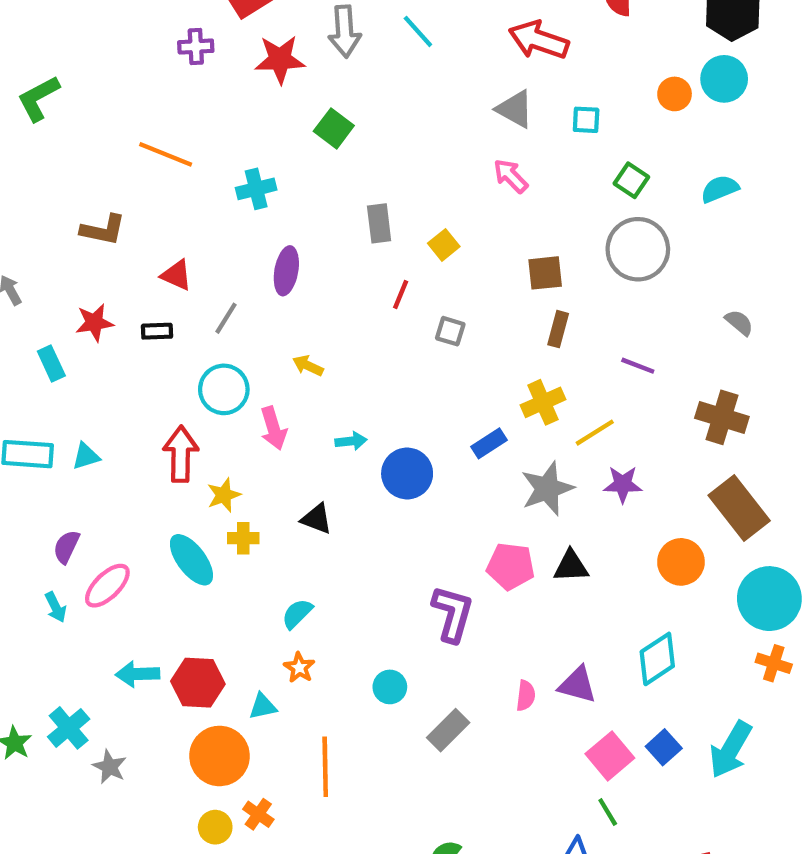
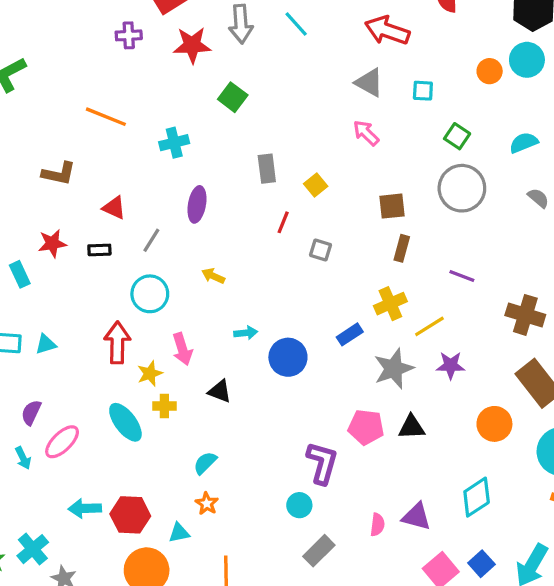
gray semicircle: (739, 323) -> (538, 198), moved
pink arrow: (273, 428) -> (182, 349), moved
cyan circle: (390, 687) -> (299, 505), moved

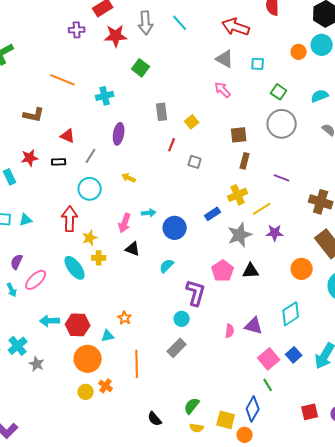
pink arrow: (182, 349) -> (125, 223), moved, turned 36
pink pentagon: (366, 427) -> (223, 271), turned 30
cyan semicircle: (205, 463) -> (167, 266), moved
gray rectangle: (319, 551) -> (177, 348), moved

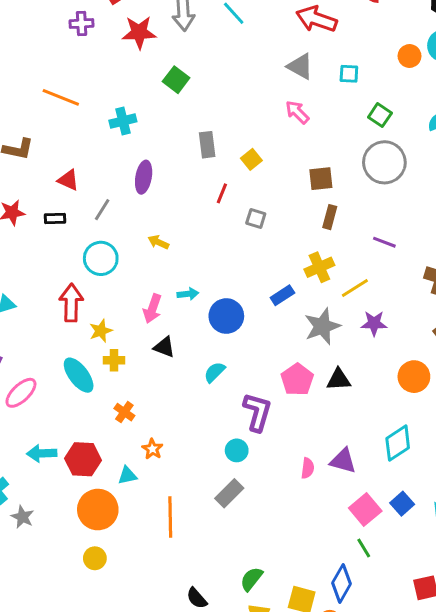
orange cross: (106, 386) -> (124, 412), moved

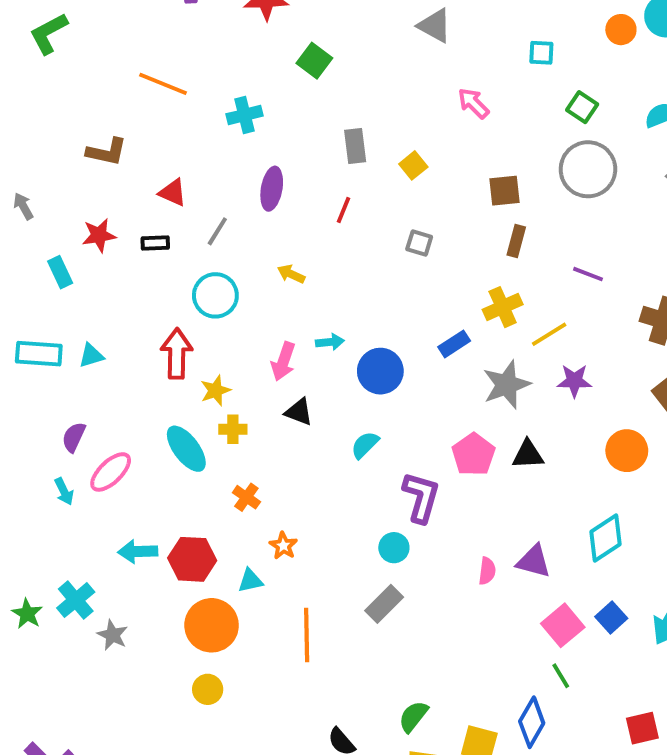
gray triangle: (300, 66) -> (435, 26), moved
red line: (222, 193) -> (343, 210), moved

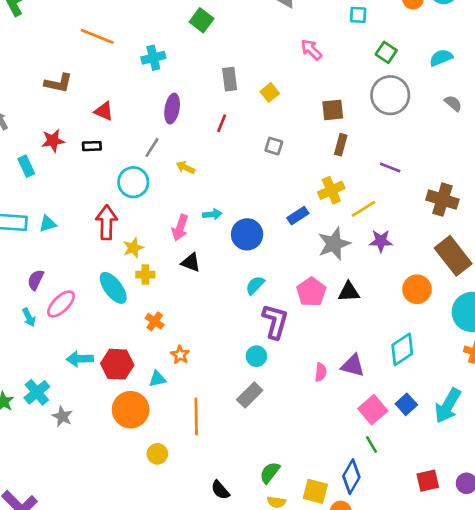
gray line: (217, 231) -> (152, 147), moved
cyan semicircle: (365, 445) -> (255, 285), moved
yellow circle: (208, 689) -> (157, 454), moved

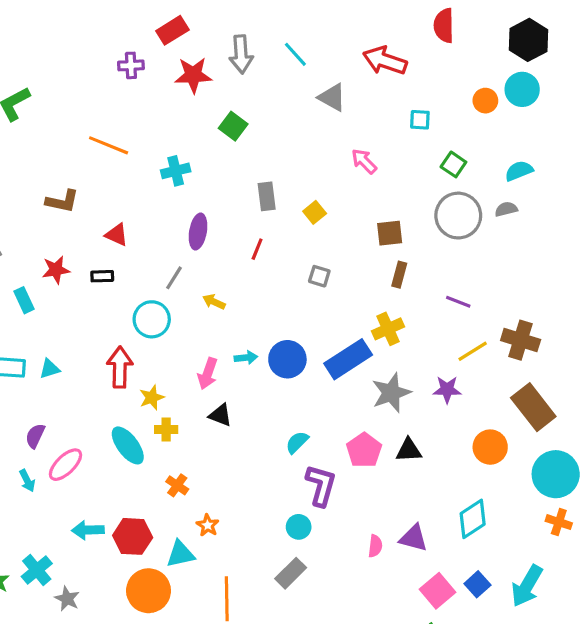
gray semicircle: (453, 103) -> (506, 209), moved, turned -54
yellow line: (363, 209) -> (473, 351), moved
blue rectangle: (298, 216) -> (348, 359), size x1.8
blue circle: (247, 234) -> (287, 359), moved
cyan triangle: (157, 379) -> (180, 554), size x1.4

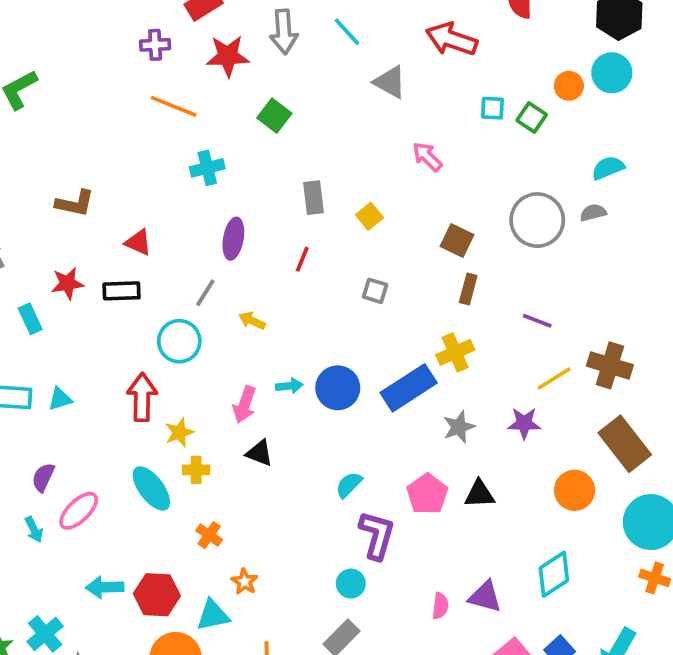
orange line: (109, 145) -> (174, 106), moved
green square: (453, 164) -> (532, 118), moved
brown square: (390, 233) -> (457, 241), turned 32
black rectangle: (102, 276) -> (122, 291), size x1.4
gray star: (391, 393) -> (459, 427), size x0.7

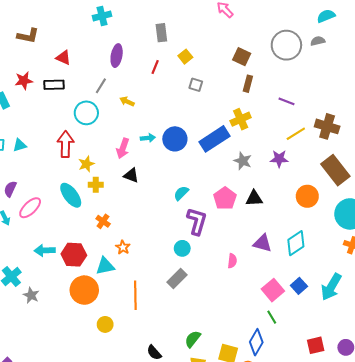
yellow square: (369, 216) -> (185, 57), moved
gray star: (459, 427) -> (243, 161), turned -30
purple triangle: (485, 597) -> (262, 243), moved

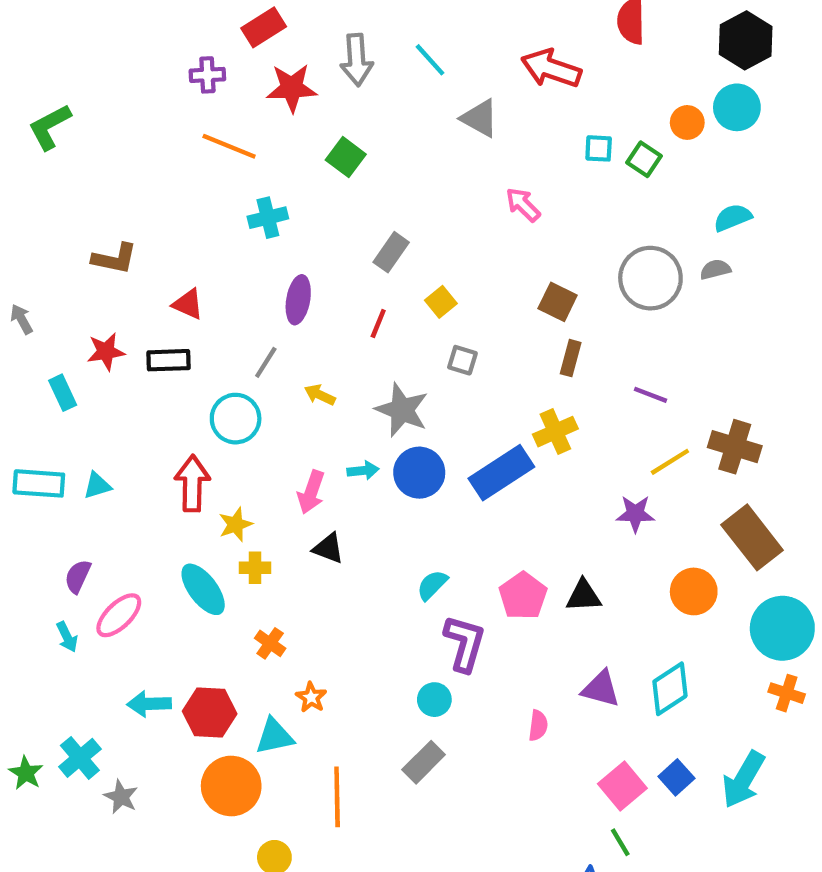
gray rectangle: (161, 33) -> (391, 252), turned 42
gray star: (243, 161) -> (402, 410), moved, size x1.4

